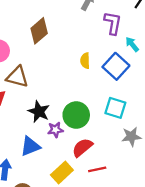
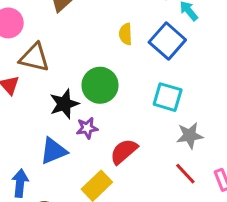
black star: (39, 112) -> (64, 104), turned 30
green circle: (76, 115) -> (100, 85), moved
red line: (97, 169) -> (185, 174), moved, turned 60

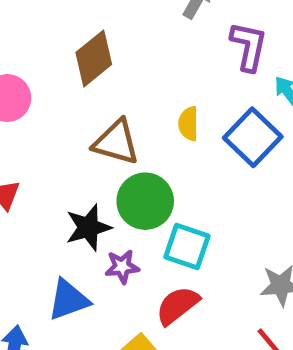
brown triangle: (34, 57) -> (116, 142), moved
cyan square: (168, 97) -> (187, 246), moved

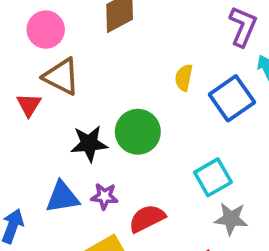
brown triangle: (116, 142) -> (61, 77), moved
cyan square: (187, 246) -> (213, 177), moved, turned 30
purple star: (122, 267) -> (104, 196), moved

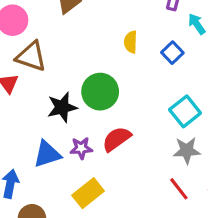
blue square: (232, 98) -> (172, 53), size x0.6
cyan square: (213, 177) -> (185, 111), moved
red semicircle: (147, 218) -> (117, 139), moved

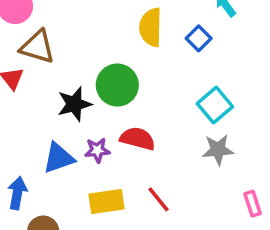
yellow semicircle: (131, 42) -> (151, 27), size x1.5
red semicircle: (117, 139) -> (138, 139), turned 52
red line: (179, 189) -> (159, 199), moved
yellow rectangle: (88, 193) -> (107, 201), turned 32

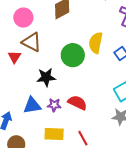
green circle: (117, 85) -> (73, 55), moved

